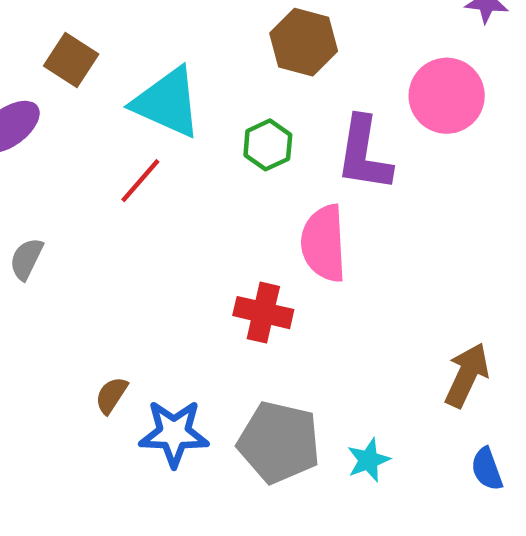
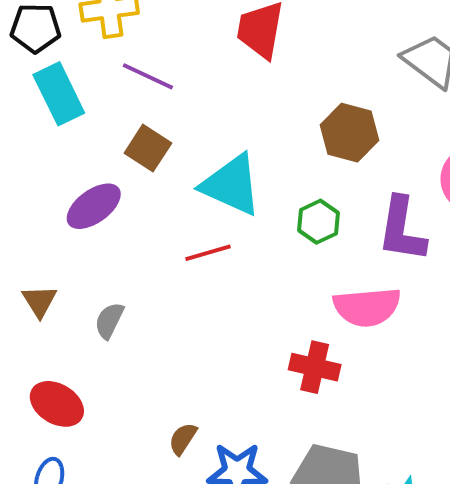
red line: (140, 181) -> (208, 253), turned 33
pink semicircle: (324, 243) -> (367, 307), turned -92

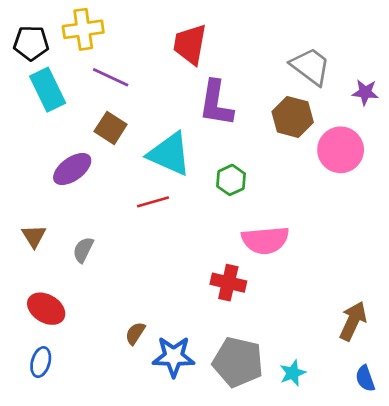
brown hexagon: (350, 133) -> (293, 117), moved
purple L-shape: (402, 229) -> (216, 103), moved

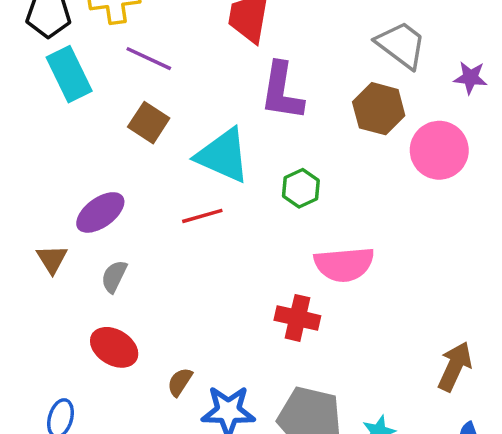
purple ellipse: (72, 169) -> (100, 212), moved
red ellipse: (46, 309) -> (114, 347), moved

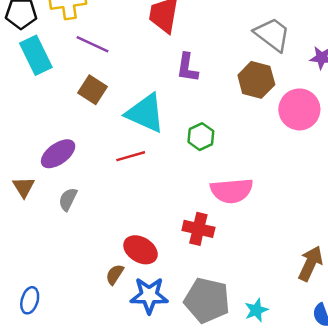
purple L-shape: (282, 91) -> (187, 68), size x0.7
red ellipse: (114, 347) -> (141, 250), moved

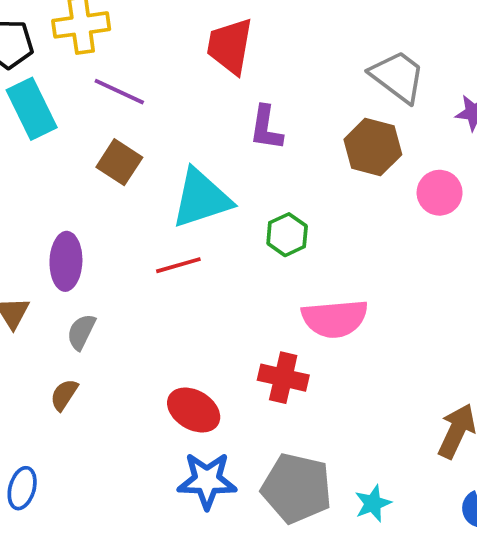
pink circle: (299, 109) -> (440, 193), size x0.7
cyan triangle: (145, 113) -> (201, 198), turned -42
purple ellipse: (58, 154) -> (66, 261), turned -52
brown semicircle: (115, 274) -> (64, 395), moved

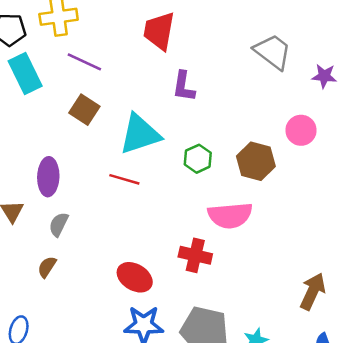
brown hexagon: (373, 147) -> (256, 161), moved
red line: (178, 265) -> (124, 179), turned 32

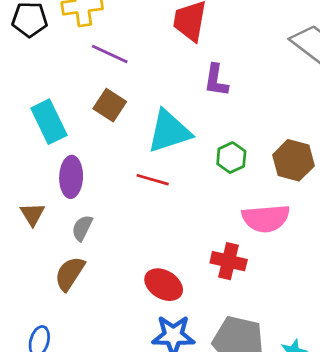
cyan rectangle: (25, 74) -> (49, 122), moved
brown semicircle: (47, 267) -> (70, 274), size x1.5

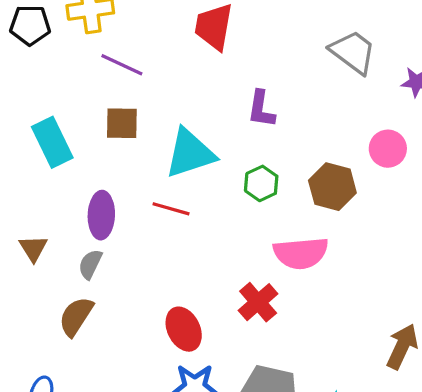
purple L-shape: (216, 80) -> (261, 109), moved
brown square: (110, 105) -> (122, 123), turned -32
purple ellipse: (71, 177) -> (101, 215), moved
red cross: (229, 261) -> (258, 302), turned 36
red ellipse: (164, 285) -> (184, 329), turned 33

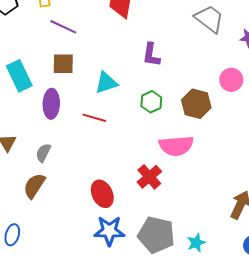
cyan triangle: (190, 153) -> (106, 83), size x0.7
purple ellipse: (101, 215) -> (51, 104), moved

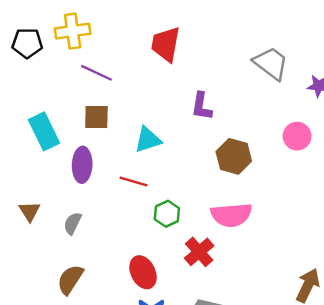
green hexagon: (151, 102) -> (167, 214), moved
brown hexagon: (196, 104) -> (234, 156), moved
brown semicircle: (34, 186) -> (70, 279), moved

